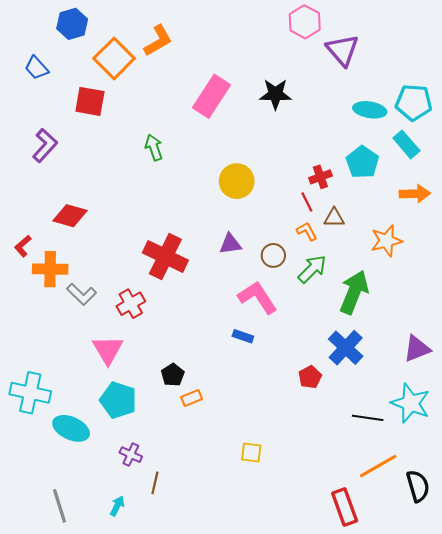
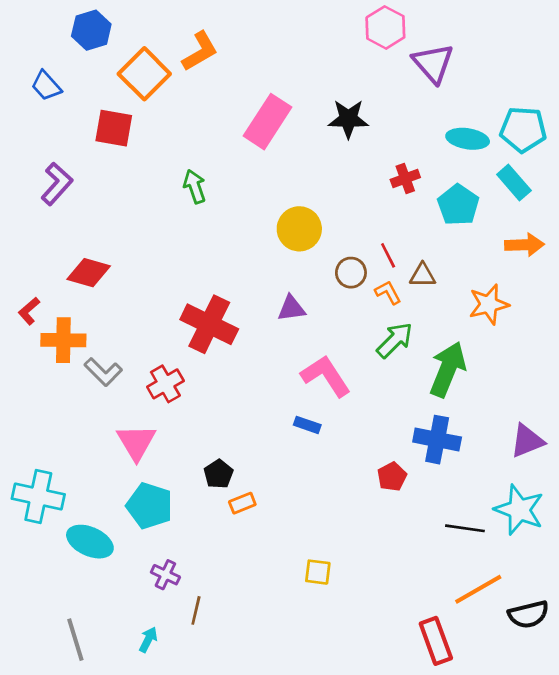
red cross: (320, 177) -> (405, 178), moved
brown circle: (273, 255) -> (351, 273), moved
blue cross: (346, 348) -> (437, 440), turned -32
black semicircle: (418, 486) -> (529, 614), turned 92

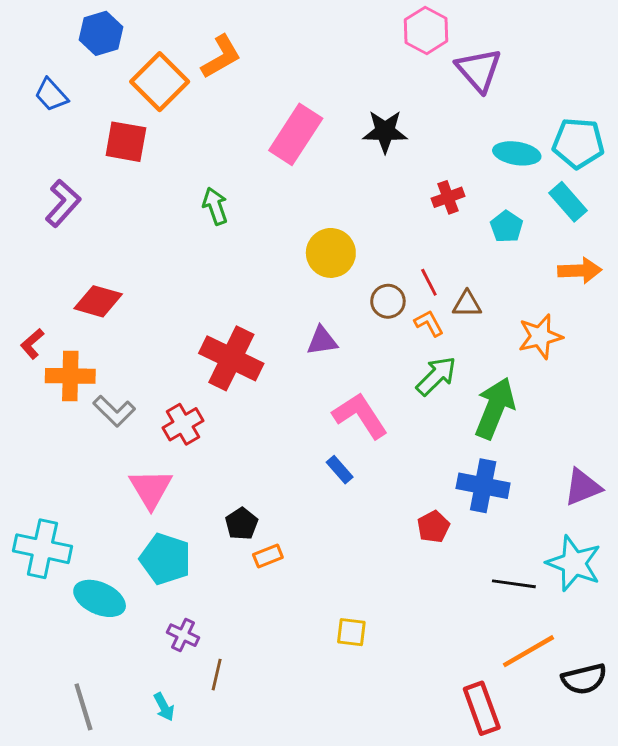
cyan pentagon: (458, 205) -> (507, 227), size x0.7
blue rectangle: (307, 425) -> (340, 470), turned 30
cyan arrow: (148, 640) -> (164, 707), turned 125

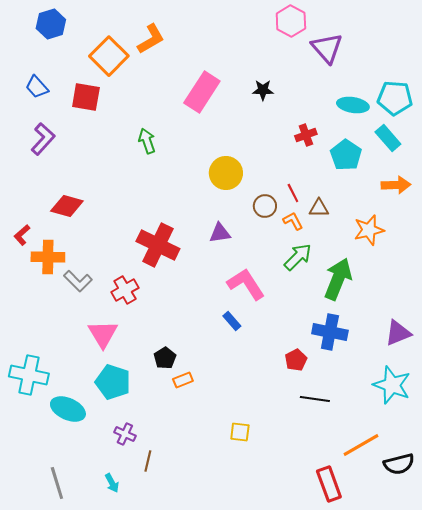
blue hexagon: (101, 33) -> (51, 24), moved
blue trapezoid: (51, 95) -> (37, 87), moved
black star: (385, 131) -> (263, 90), size x0.7
cyan pentagon: (507, 227) -> (346, 155), size x1.4
black line: (514, 584) -> (315, 399), moved

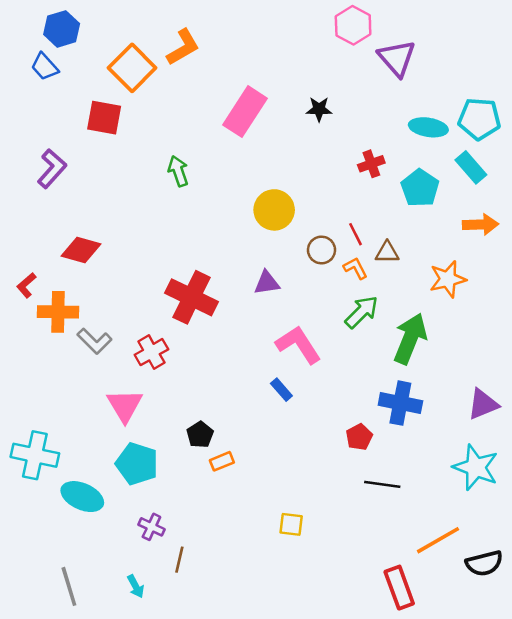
blue trapezoid: (37, 87) -> (45, 67), moved

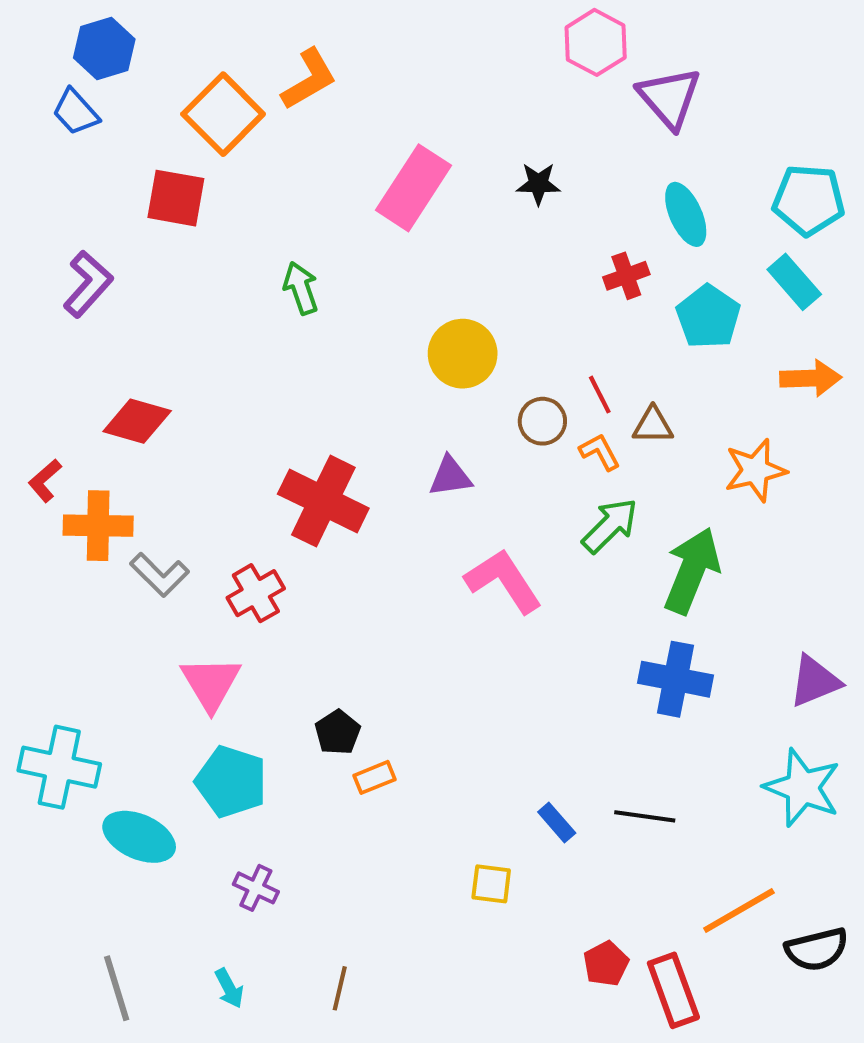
cyan ellipse: (428, 127) -> (686, 214), moved, turned 57
blue rectangle: (281, 390) -> (557, 822), moved
red pentagon: (359, 437) -> (606, 964), moved
brown line: (179, 560) -> (340, 988), moved

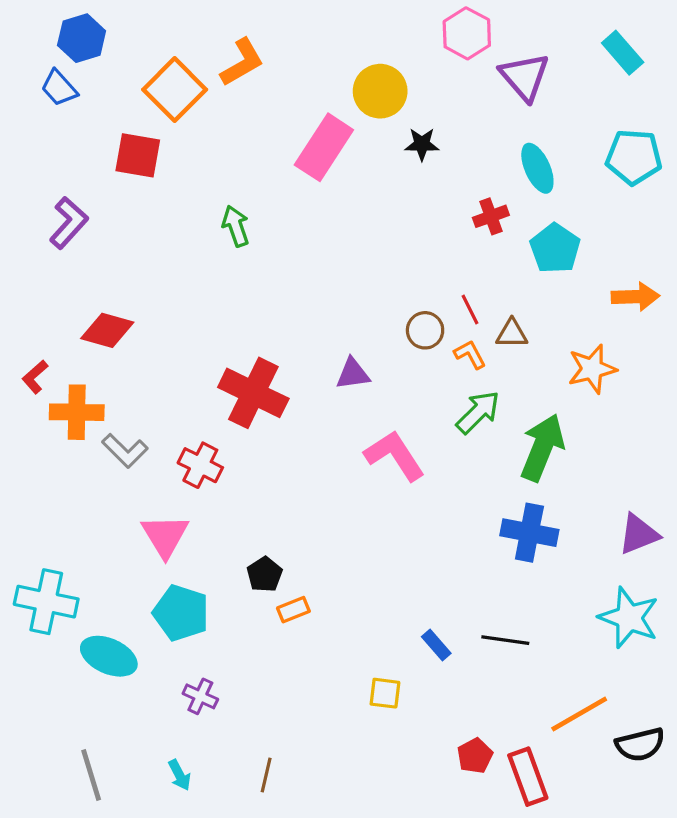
cyan rectangle: (794, 282) -> (623, 53), moved
yellow circle: (463, 354) -> (380, 91), moved
red cross: (256, 593) -> (200, 465), turned -33

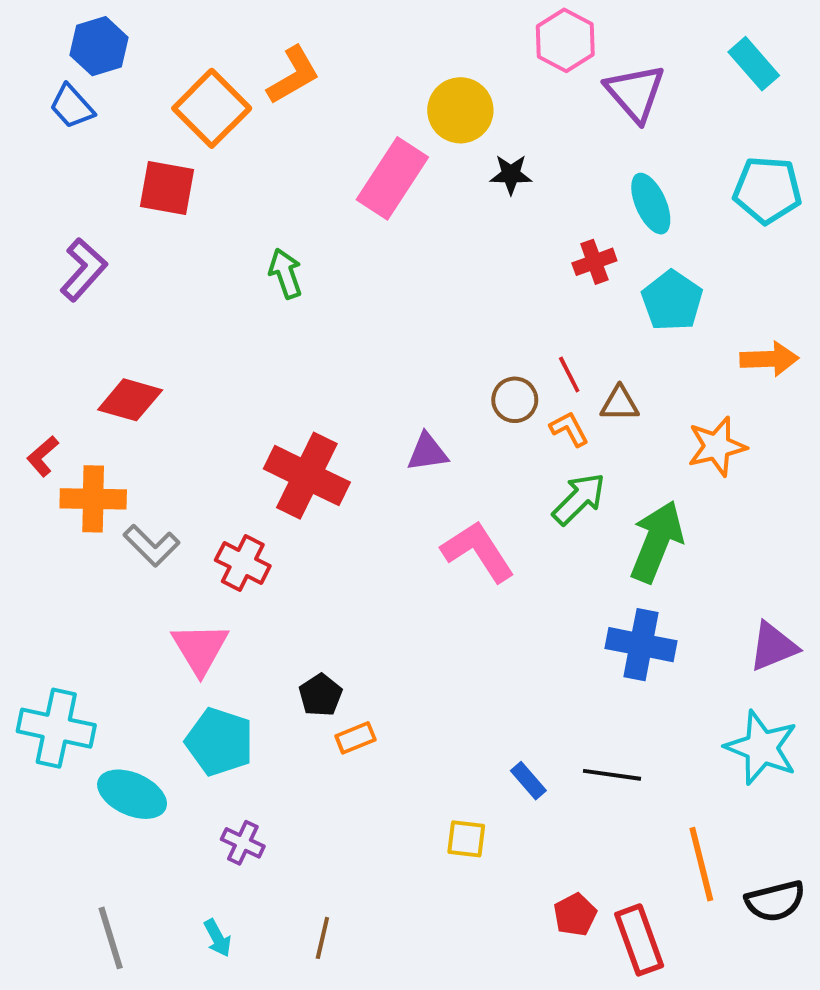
orange line: (579, 714) -> (701, 864), turned -74

